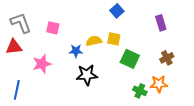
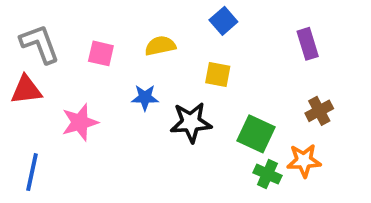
yellow semicircle: (94, 41) -> (160, 46), moved
green square: (130, 59) -> (256, 134), moved
black star: (87, 75) -> (191, 122), moved

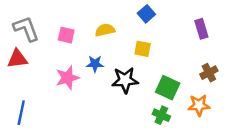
pink star: (80, 122) -> (67, 78), moved
green cross: (267, 174) -> (161, 115), moved

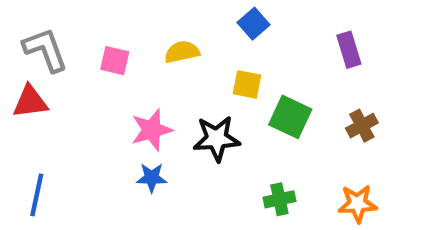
blue star: (95, 64) -> (152, 178), moved
pink star: (67, 78) -> (152, 130), moved
green square: (168, 88) -> (290, 117), moved
orange star: (199, 105) -> (358, 204), moved
green cross: (161, 115) -> (279, 199), turned -36

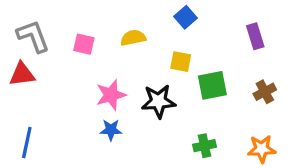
green square: (290, 117) -> (212, 85), turned -36

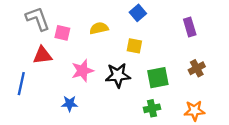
gray L-shape: (33, 36) -> (38, 19), moved
red triangle: (22, 74) -> (42, 55), moved
green square: (212, 85) -> (158, 78), moved
blue star: (111, 130) -> (70, 104), moved
blue line: (27, 143) -> (21, 84), moved

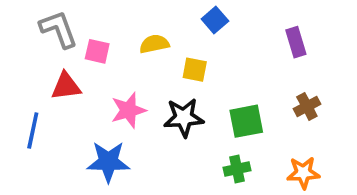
yellow square: (134, 46) -> (195, 70), moved
blue star: (70, 104) -> (108, 162), size x1.6

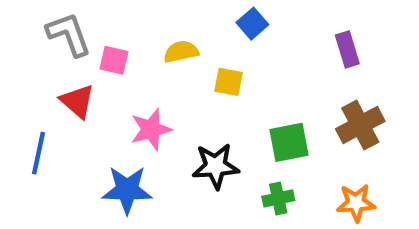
red triangle: (66, 86) -> (77, 101), turned 48
brown cross: (307, 106) -> (360, 125), size x1.5
black star: (184, 118) -> (216, 166), moved

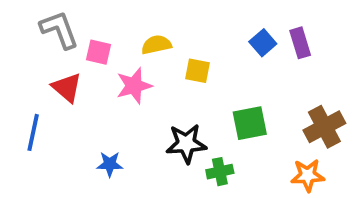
blue square: (252, 24) -> (263, 43), moved
brown cross: (360, 125) -> (324, 127), moved
pink star: (151, 129) -> (134, 86), moved
blue star: (127, 190) -> (110, 164), size x0.6
green cross: (278, 198) -> (220, 172), moved

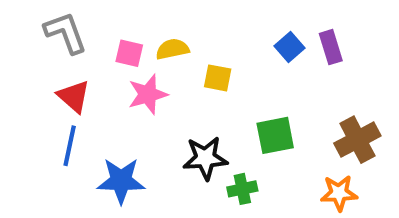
pink square: (99, 52) -> (129, 53), moved
blue line: (33, 132) -> (70, 146), moved
blue star: (110, 164) -> (121, 181), size x1.6

